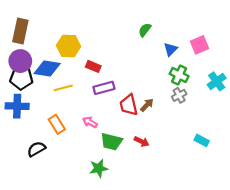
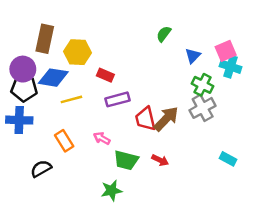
brown rectangle: (20, 31) -> (45, 39), moved
cyan cross: (217, 81) -> (230, 67), moved, turned -36
gray cross: (179, 95) -> (203, 108), size x1.5
brown arrow: (147, 105) -> (166, 119), size x1.6

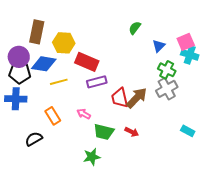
red rectangle: (105, 75) -> (87, 62), size x1.6

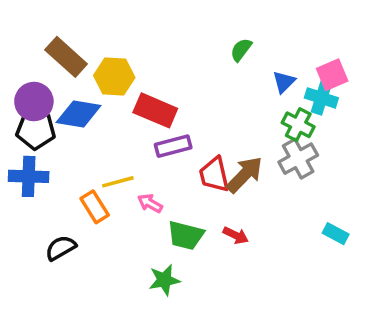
brown rectangle: (37, 32) -> (66, 57), turned -60
cyan cross: (190, 55) -> (321, 98), moved
yellow line: (59, 82) -> (118, 182), moved

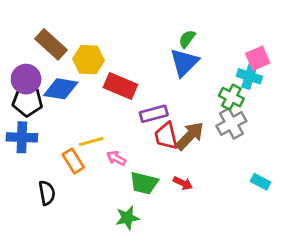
blue triangle: (284, 82) -> (184, 62), moved, size x1.6
purple rectangle: (173, 146) -> (154, 114), moved
black semicircle: (61, 248) -> (47, 193), turned 110

